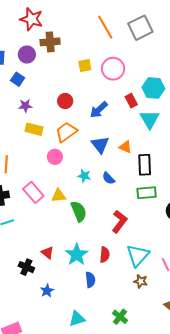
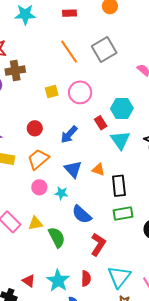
pink circle: (55, 157) -> (39, 187), moved
cyan star: (84, 176) -> (61, 193), moved
blue semicircle: (108, 178) -> (82, 214), moved, size x1.5

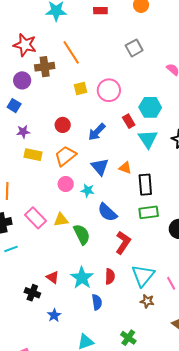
gray square: (104, 49) -> (134, 48), size x0.7
orange line: (69, 52) -> (71, 52), moved

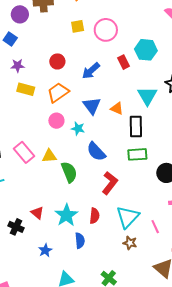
cyan triangle: (148, 139) -> (147, 96), moved
blue star: (54, 315) -> (45, 250), moved

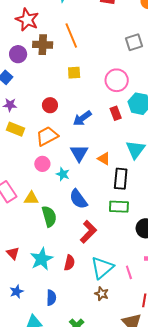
pink circle: (106, 30) -> (117, 80), moved
pink line: (155, 227) -> (129, 272), moved
blue semicircle: (80, 241) -> (51, 298), moved

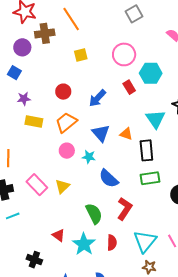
yellow triangle: (31, 198) -> (62, 186), turned -35
green semicircle: (49, 216) -> (94, 214), moved
red triangle: (13, 253) -> (58, 235), moved

